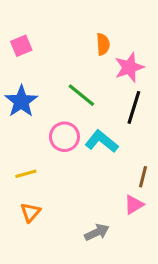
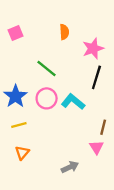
orange semicircle: (103, 44) -> (64, 32), moved
green line: (81, 95) -> (47, 68), moved
blue star: (21, 101) -> (16, 96), moved
pink triangle: (134, 205) -> (96, 147), turned -32

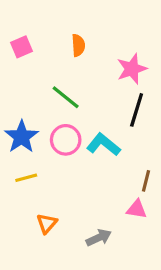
orange semicircle: (64, 32) -> (78, 45), moved
pink triangle: (96, 147) -> (137, 209), turned -48
orange triangle: (22, 153) -> (47, 223), moved

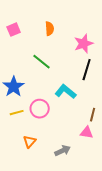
pink circle: (66, 140) -> (40, 109), moved

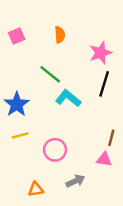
cyan L-shape: (66, 92) -> (68, 98), moved
pink circle: (40, 109) -> (55, 150), moved
orange triangle: (30, 142) -> (36, 189), moved, turned 40

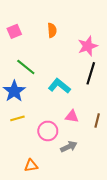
green line: (50, 74) -> (26, 67), moved
pink triangle: (104, 159) -> (72, 116), moved
gray arrow: (75, 181) -> (69, 147), moved

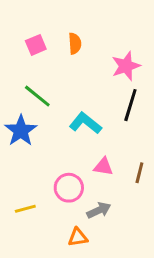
pink square: (14, 31) -> (36, 45), moved
yellow line: (17, 118) -> (25, 209), moved
orange triangle: (31, 166) -> (78, 237), moved

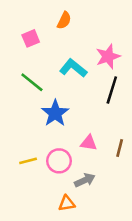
orange semicircle: (75, 43) -> (64, 20), moved, turned 30
cyan L-shape: (85, 123) -> (73, 68), moved
blue star: (21, 131) -> (55, 113), moved
yellow line: (25, 209) -> (28, 161), moved

